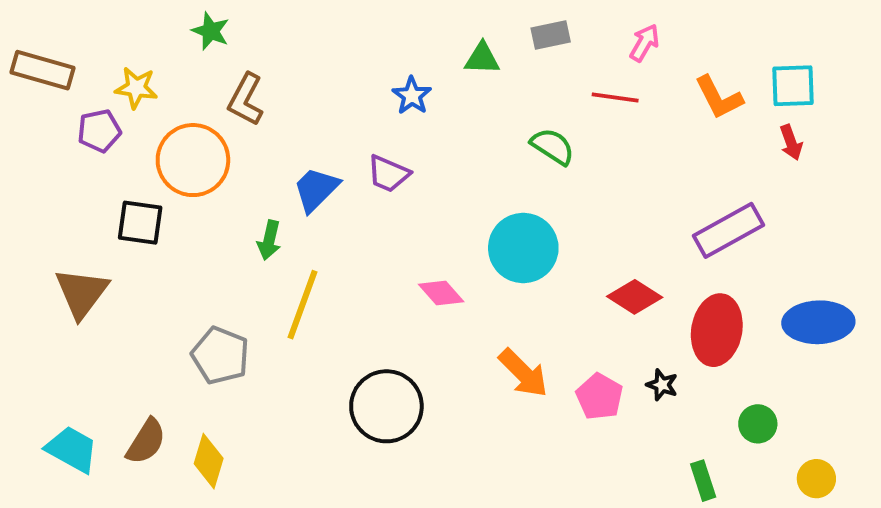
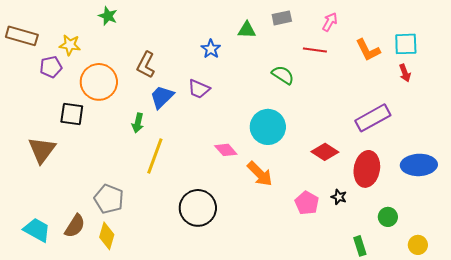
brown L-shape: (246, 99) -> (146, 65), moved
gray pentagon: (220, 355) -> (109, 199), moved
orange arrow: (523, 373) -> (260, 174), moved

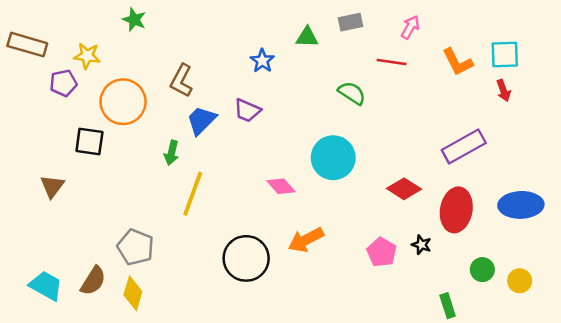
brown triangle: (42, 150) -> (52, 186), size x0.7
orange arrow: (260, 174) -> (306, 240), moved, turned 108
yellow circle: (418, 245) -> (520, 281), moved

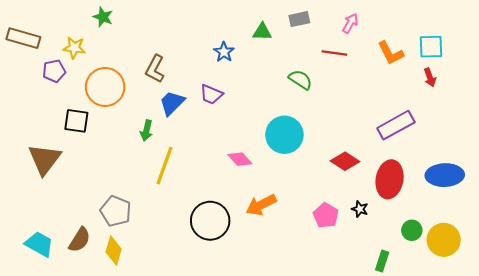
green star: (134, 20) -> (103, 17), moved
brown triangle: (52, 186) -> (45, 159), size x1.6
yellow circle: (520, 281) -> (444, 240), size x1.6
green rectangle: (448, 306) -> (382, 261), turned 36

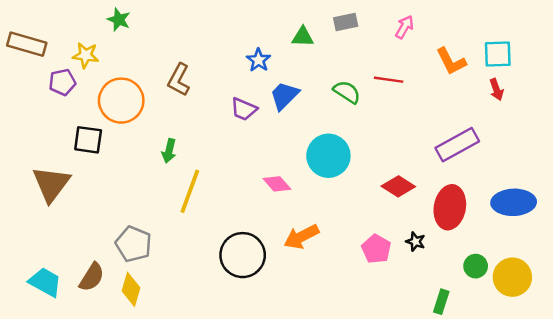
red line: (334, 53) -> (389, 80), moved
blue trapezoid: (172, 103) -> (284, 96), moved

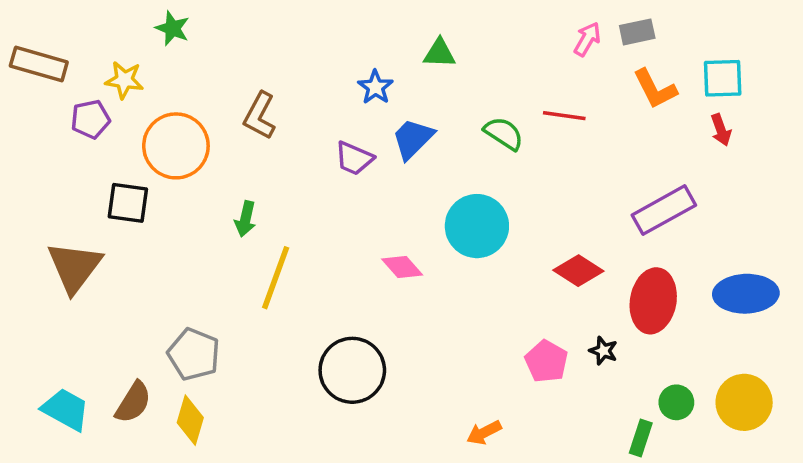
gray rectangle: (346, 22) -> (637, 32), moved
orange arrow: (301, 237) -> (484, 433), moved, size x0.7
green circle: (476, 266) -> (676, 402), moved

